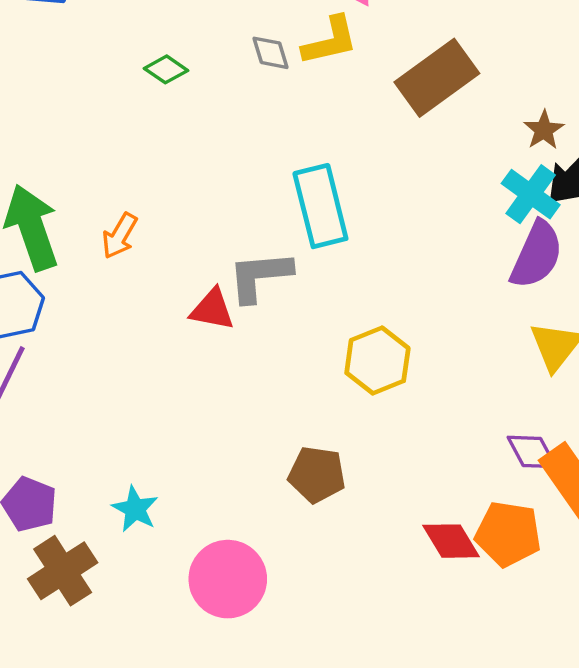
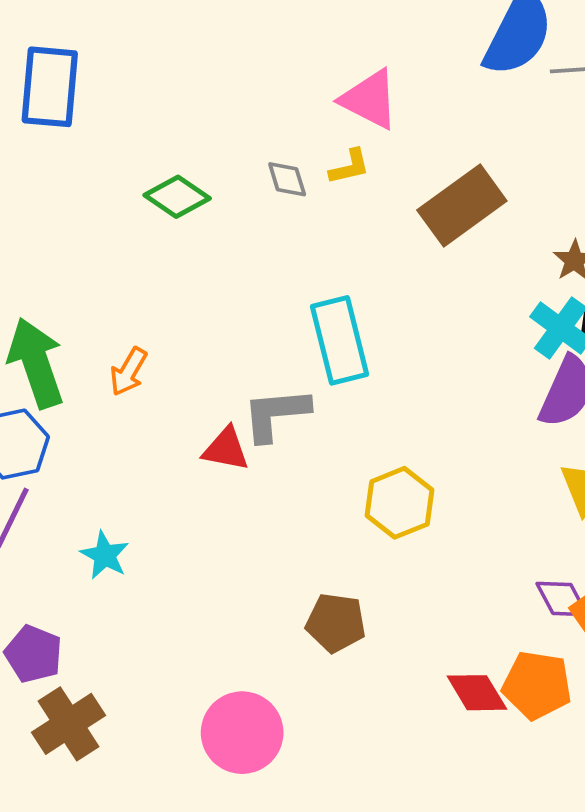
yellow L-shape: (330, 41) -> (350, 167), size x0.7
green diamond: (166, 69) -> (177, 197), size x1.4
cyan star: (135, 509) -> (105, 555), moved

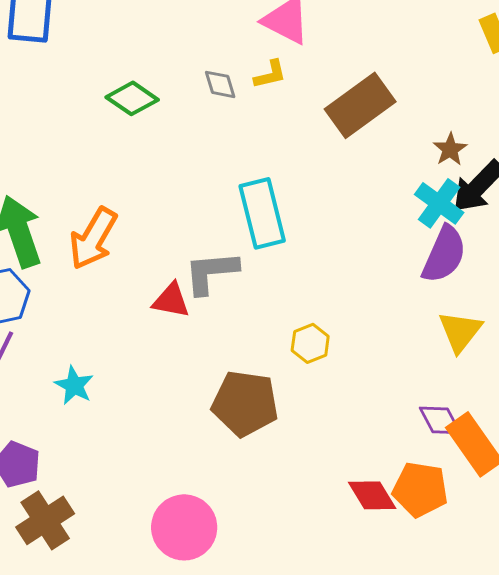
orange arrow: (128, 372) -> (93, 238), size x1.6
yellow hexagon: (399, 503) -> (310, 343), size x0.7
brown pentagon: (336, 623) -> (245, 403), moved, size x1.4

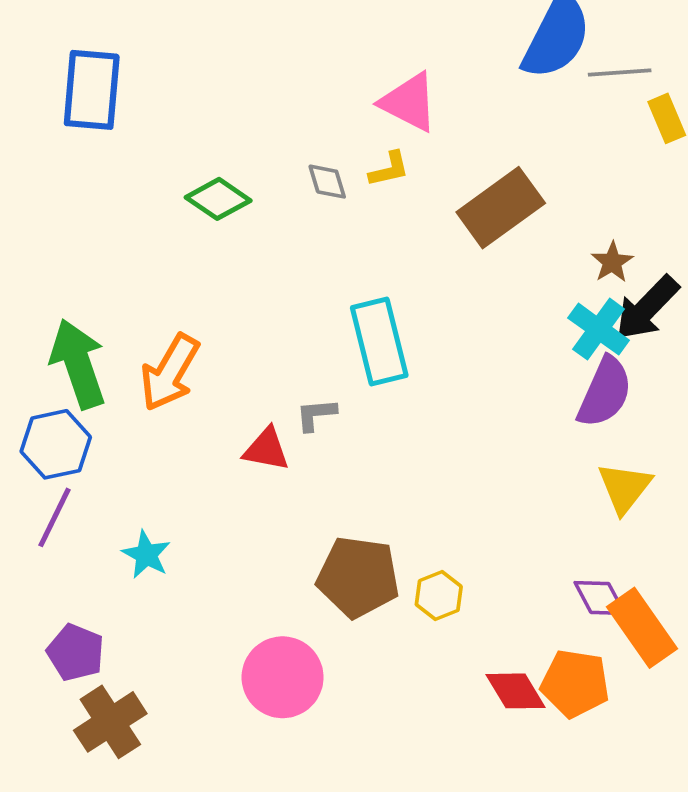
gray L-shape: (211, 272) -> (316, 415), size x0.6
yellow hexagon: (310, 343) -> (439, 596), moved
pink circle: (184, 527) -> (283, 677), moved

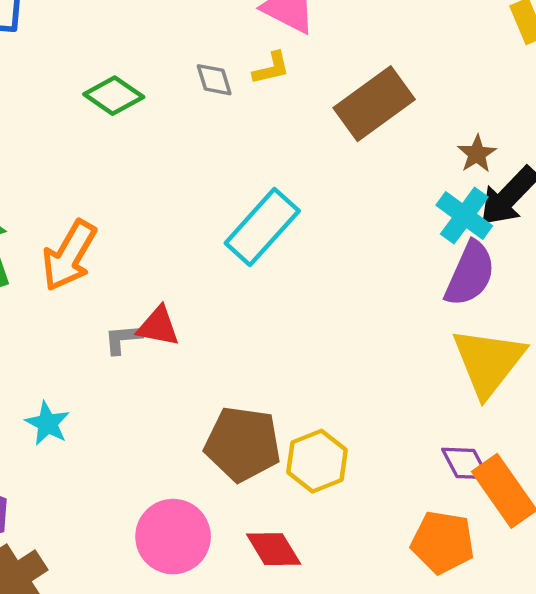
cyan rectangle: (379, 341) -> (262, 227), turned 56
gray L-shape: (316, 415) -> (123, 339), moved
yellow triangle: (625, 488) -> (488, 362), size x1.5
yellow hexagon: (439, 596) -> (317, 461), size x1.4
red diamond: (516, 691) -> (274, 549), moved

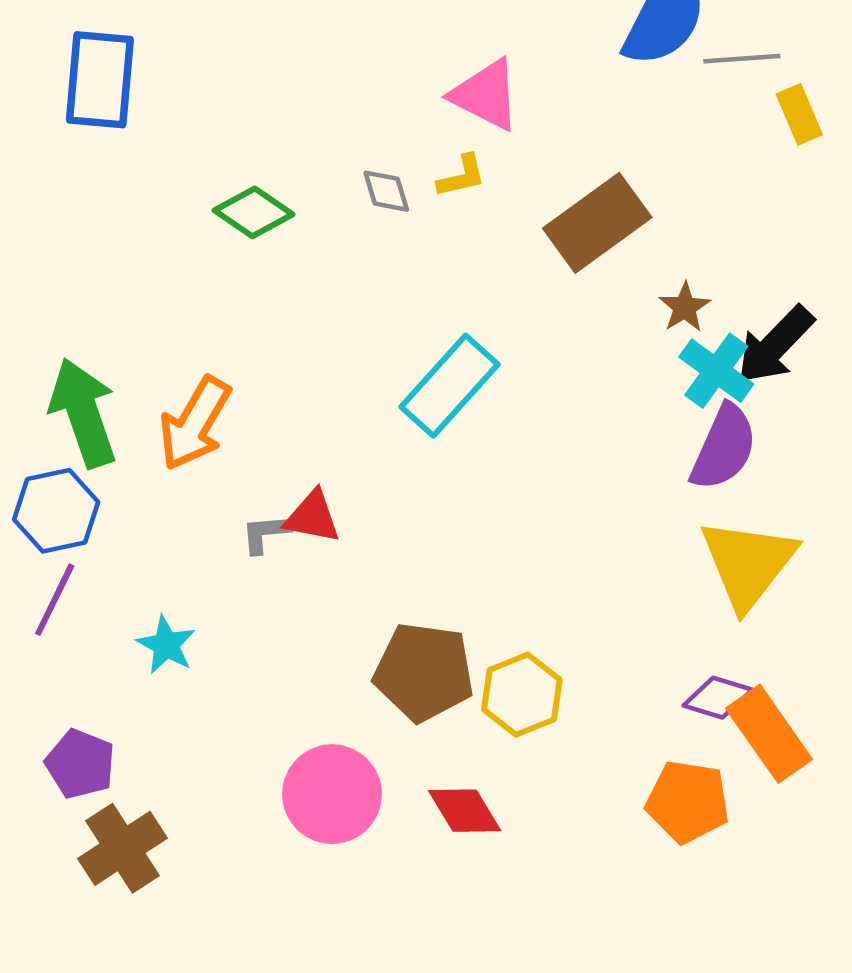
brown star: (477, 154) -> (685, 307), moved
purple diamond: (465, 463) -> (718, 698), turned -45

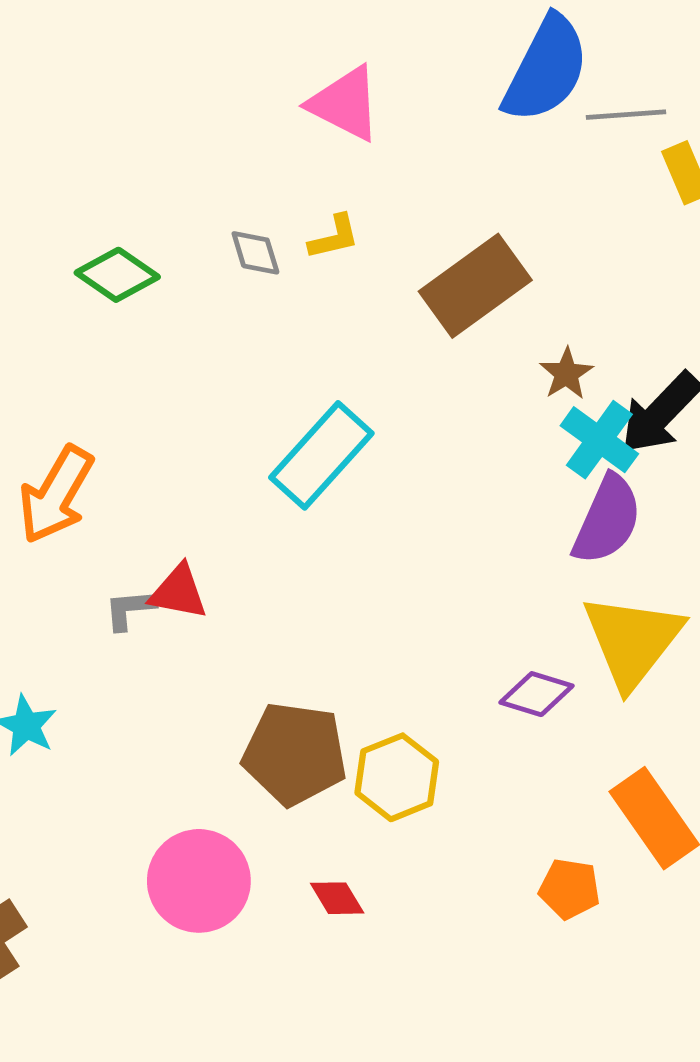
pink triangle: (486, 95) -> (345, 104), moved
purple diamond: (718, 698) -> (537, 694), moved
orange pentagon: (688, 802) -> (569, 889), size x0.7
red diamond: (465, 811) -> (337, 898), size x0.7

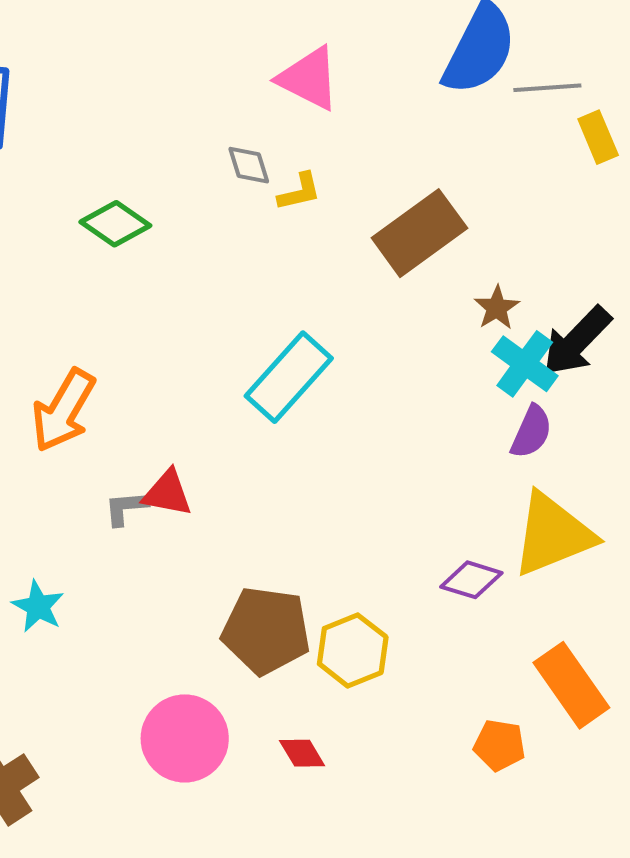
gray diamond: (255, 253) -> (249, 165), moved
purple semicircle: (607, 520) -> (531, 432), size x0.7
yellow triangle: (632, 641) -> (553, 534), turned 30

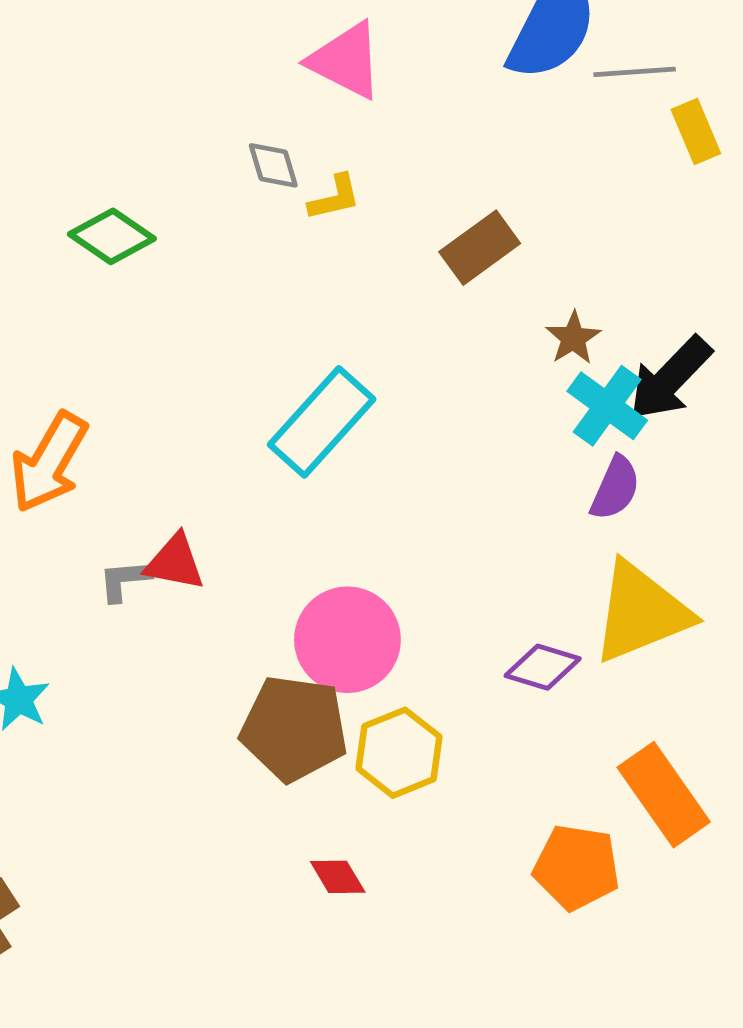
brown rectangle: (419, 233) -> (480, 248), size x0.7
pink circle: (185, 738) -> (347, 640), moved
orange pentagon: (499, 745) -> (577, 867), size x1.4

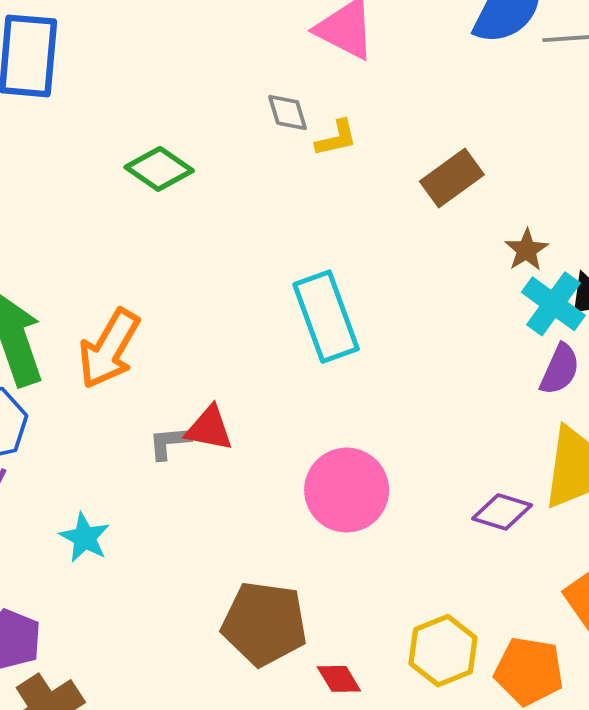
cyan rectangle: (322, 422) -> (326, 317), turned -62
brown pentagon: (294, 728) -> (264, 624), moved
yellow hexagon: (399, 753) -> (443, 651), moved

